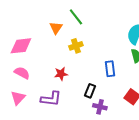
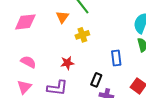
pink diamond: (21, 46) -> (25, 22), moved

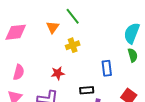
pink semicircle: (28, 62) -> (19, 72), turned 77
black rectangle: (96, 80) -> (87, 90), turned 64

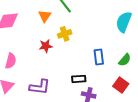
green semicircle: (133, 55) -> (125, 60), moved, turned 56
red star: (58, 73) -> (46, 46), moved

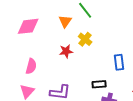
yellow cross: (65, 34) -> (85, 39), turned -32

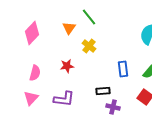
pink diamond: (28, 26) -> (32, 33), turned -40
red star: (66, 51) -> (67, 66), moved

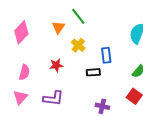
blue rectangle: (123, 69) -> (106, 55), moved
black rectangle: (103, 91) -> (93, 72), moved

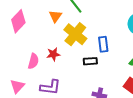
yellow cross: (78, 45) -> (75, 34), size x1.6
pink semicircle: (24, 72) -> (33, 61), moved

